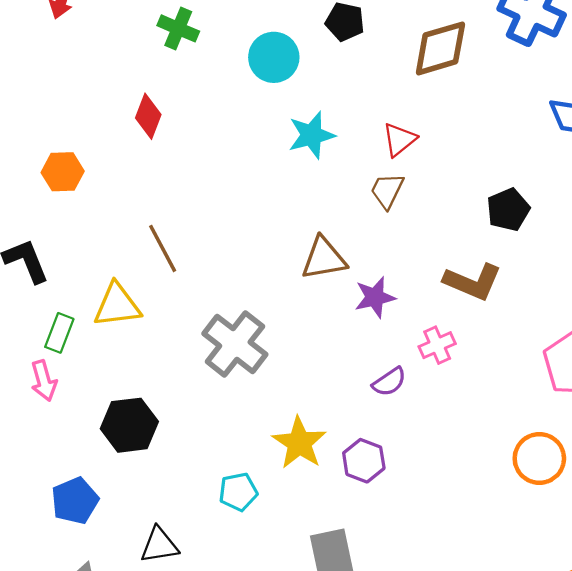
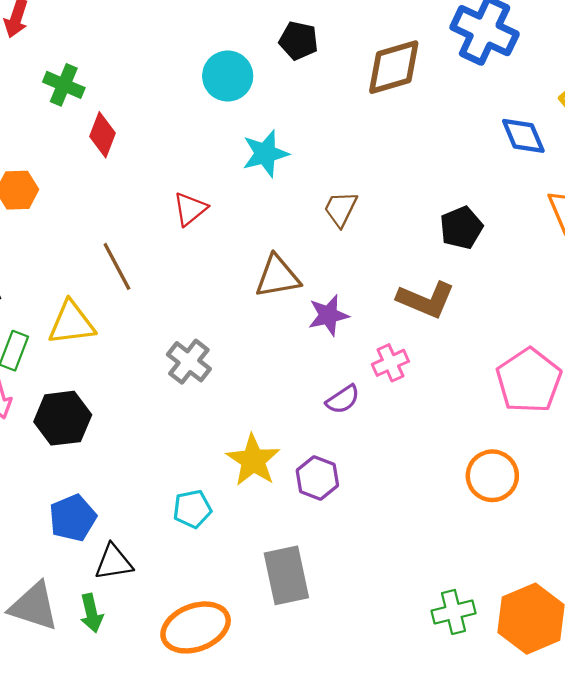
green cross: (178, 28) -> (64, 85), moved
red triangle: (399, 140) -> (190, 209), moved
gray cross: (235, 344) -> (189, 362), size x0.7
black hexagon: (129, 425) -> (63, 418), moved
blue pentagon: (75, 501) -> (73, 518), moved

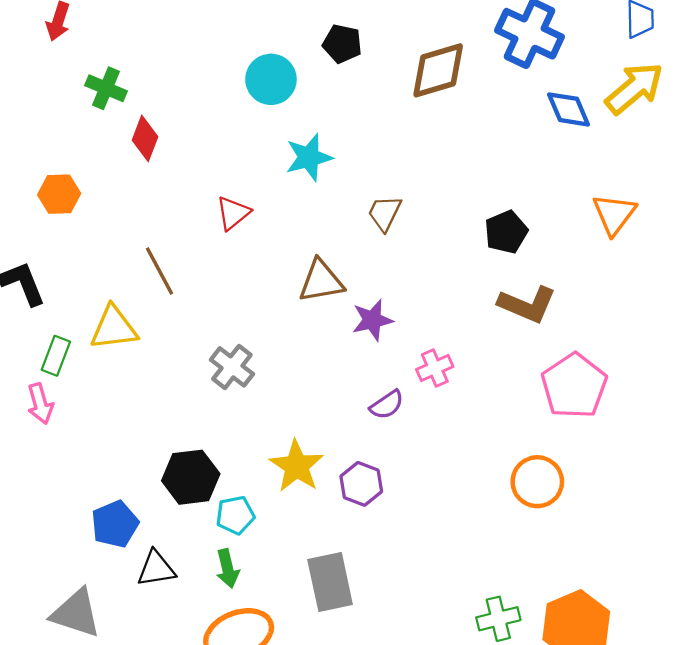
blue diamond: (523, 136) -> (569, 109), moved
brown L-shape: (426, 300) -> (527, 304), moved
black hexagon: (63, 418) -> (191, 477), moved
green arrow: (91, 613) -> (227, 569), moved

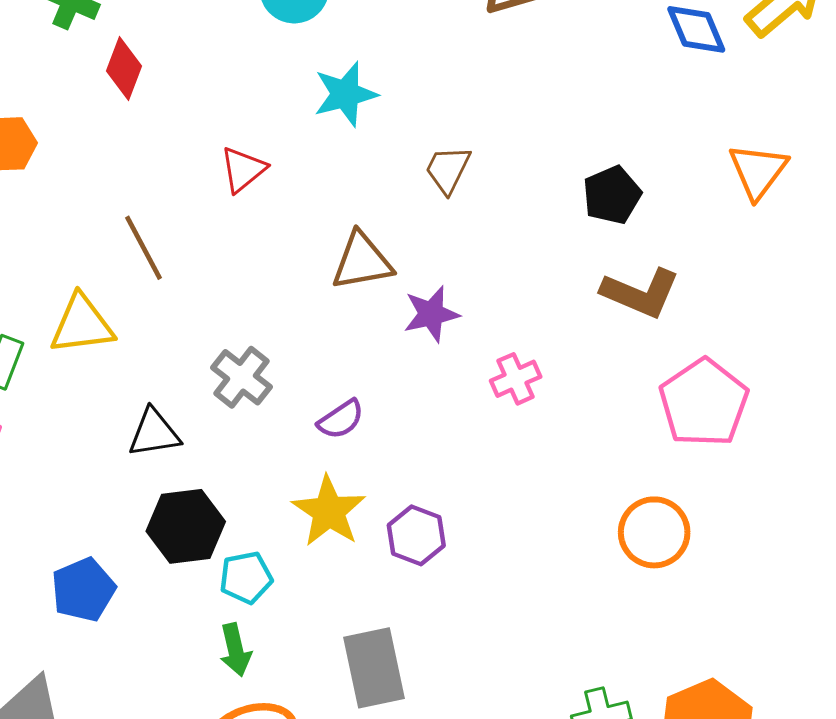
purple semicircle: (387, 405) -> (341, 419), moved
black triangle: (156, 569) -> (154, 433), moved

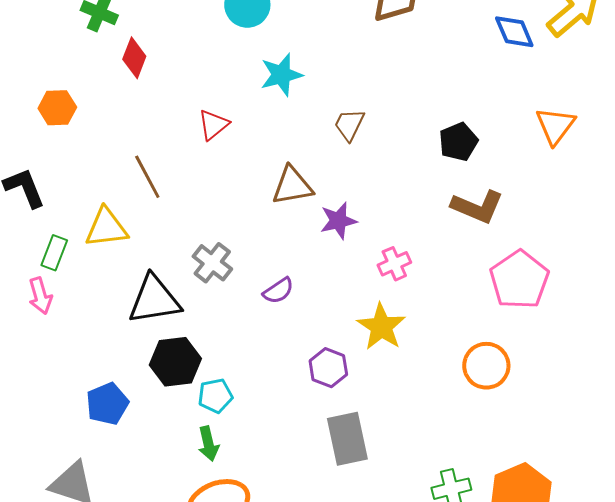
black triangle: (154, 433) -> (154, 300), size x1.5
yellow star: (329, 511) -> (381, 327), moved
gray rectangle: (374, 668) -> (347, 439), moved

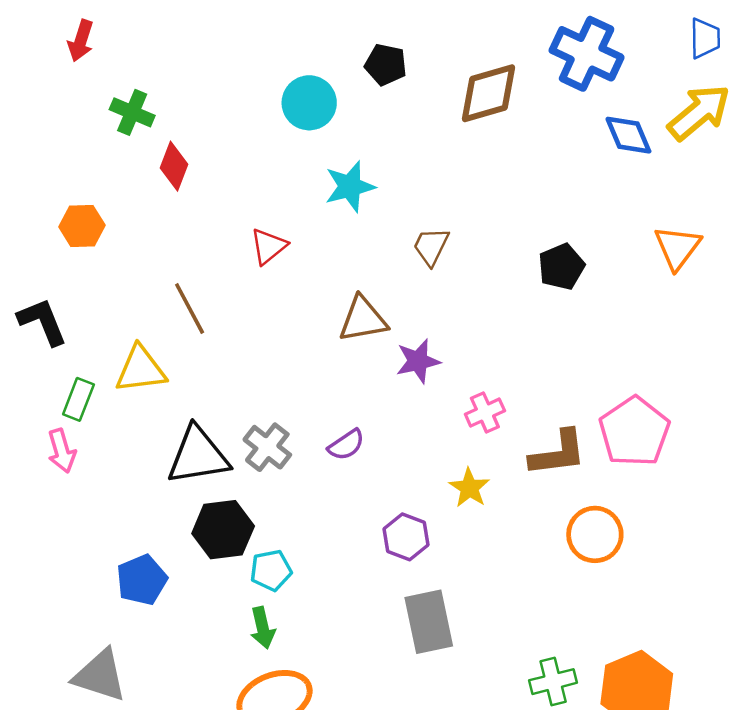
brown L-shape: (477, 207) -> (558, 453), moved, turned -30
gray cross: (212, 263) -> (267, 447), moved
yellow star: (381, 327) -> (469, 488), size x0.7

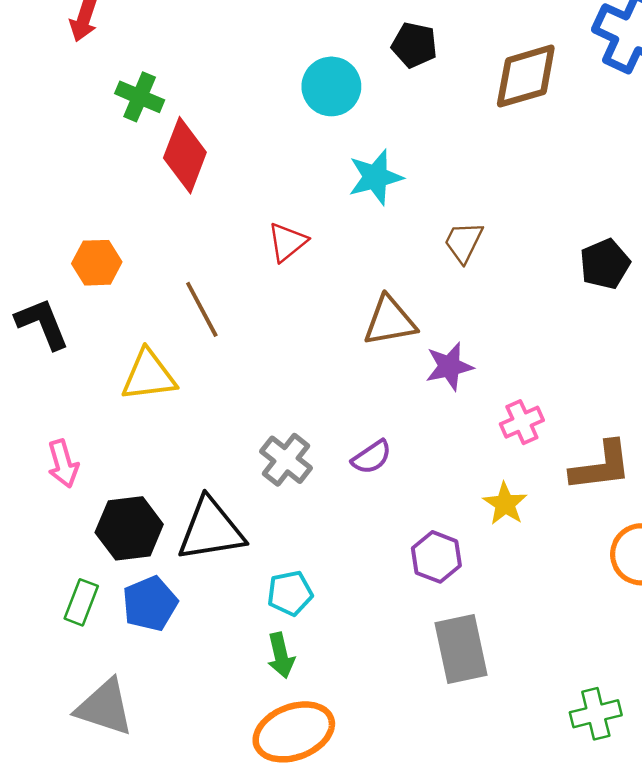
red diamond: (174, 166) -> (185, 155), size x1.4
orange hexagon: (82, 226) -> (97, 263), moved
green rectangle: (78, 399) -> (81, 602), moved
black triangle: (198, 456) -> (211, 530), moved
black hexagon: (223, 530) -> (129, 528), moved

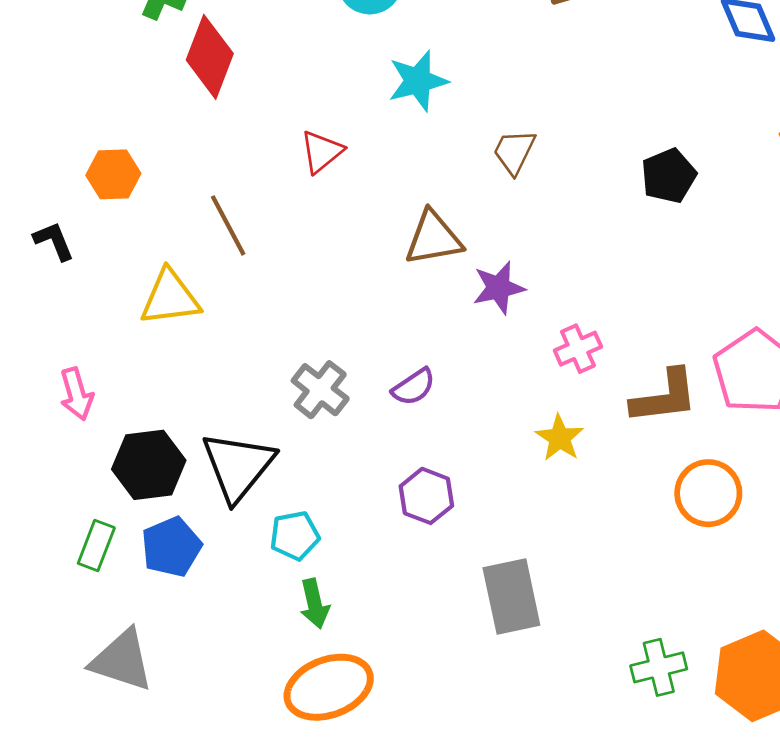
black L-shape: (42, 324) -> (54, 241), size x0.7
black triangle: (211, 530) -> (238, 466), turned -42
purple hexagon: (436, 557) -> (426, 496), moved
cyan pentagon: (290, 593) -> (295, 536), moved

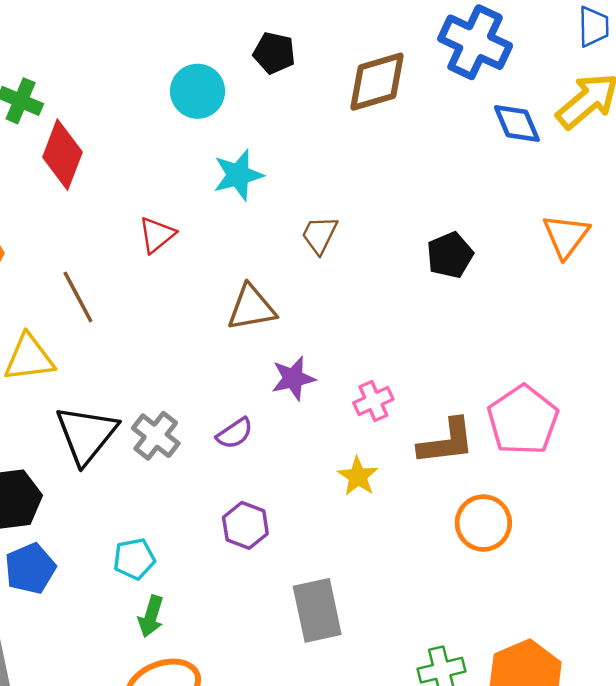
purple star: (499, 288) -> (293, 378), moved
black triangle: (238, 466) -> (86, 435), moved
green arrow: (314, 604) -> (151, 616), turned 30

